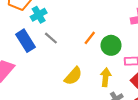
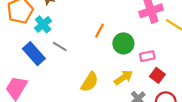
orange line: (90, 38) -> (100, 31), moved
yellow arrow: (106, 77) -> (123, 78), turned 60

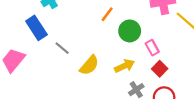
gray line: (60, 46) -> (62, 48), moved
pink rectangle: (147, 56) -> (152, 48), turned 64

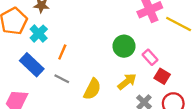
orange line: (107, 14) -> (62, 52), moved

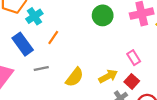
green circle: (124, 46) -> (103, 15), moved
red square: (162, 76) -> (132, 81), moved
gray line: (62, 79) -> (41, 68), moved, turned -48

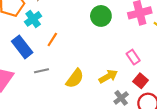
red square: (132, 81) -> (141, 81), moved

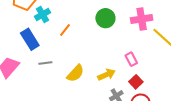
orange line: (52, 40) -> (65, 30), moved

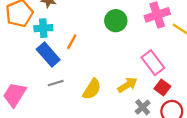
cyan cross: (43, 14) -> (43, 28), turned 35
blue rectangle: (30, 39) -> (48, 55), moved
pink rectangle: (131, 59) -> (153, 63), size x1.5

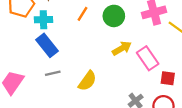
orange line: (72, 42) -> (83, 14), moved
yellow arrow: (127, 85) -> (122, 48), moved
red square: (162, 88) -> (168, 78), moved, turned -32

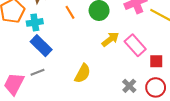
orange line: (83, 14) -> (70, 12), turned -56
gray line: (53, 73) -> (37, 72), moved

